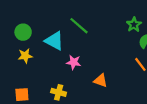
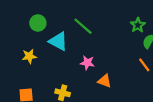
green circle: (23, 32) -> (38, 23), moved
pink star: (74, 62) -> (87, 63), moved

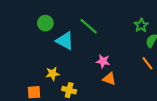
yellow star: (29, 56) -> (53, 74), moved
pink star: (87, 63) -> (103, 61), moved

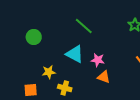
green circle: (45, 23) -> (34, 37), moved
cyan triangle: (65, 41) -> (75, 54), moved

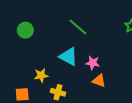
green circle: (34, 37) -> (25, 30), moved

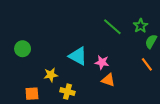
green line: (78, 27) -> (112, 27), moved
green circle: (25, 30) -> (23, 49), moved

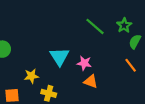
cyan triangle: (78, 56) -> (59, 57), turned 30

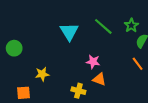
cyan triangle: (59, 57) -> (69, 32), moved
yellow cross: (49, 93) -> (78, 91), moved

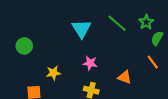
pink star: (93, 62) -> (90, 63), moved
orange triangle: (99, 79) -> (125, 77), moved

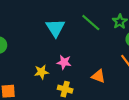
yellow star: (53, 73) -> (41, 72), moved

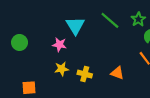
pink star: (64, 62) -> (59, 45), moved
yellow cross: (65, 89) -> (85, 74), moved

